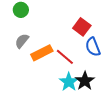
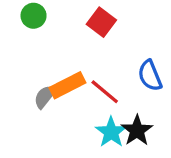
red square: (82, 27) -> (101, 22), moved
gray semicircle: (22, 41) -> (45, 97), moved

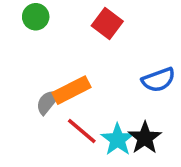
blue semicircle: (150, 76) -> (158, 80), turned -88
red line: (105, 92) -> (82, 131), moved

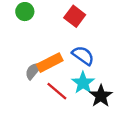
blue semicircle: (158, 80) -> (83, 55), moved, turned -125
cyan star: (118, 140) -> (83, 83), moved

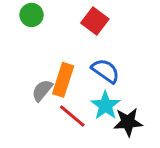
orange rectangle: (50, 63) -> (63, 80), turned -45
black star: (101, 96) -> (128, 122), turned 30

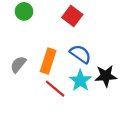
gray semicircle: (42, 90) -> (18, 64), moved
black star: (128, 122) -> (106, 76), moved

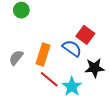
red square: (72, 16) -> (85, 35), moved
cyan star: (80, 81) -> (72, 86), moved

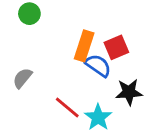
red square: (85, 35) -> (116, 47), turned 30
orange rectangle: (43, 54) -> (84, 46), moved

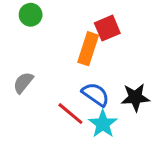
red square: (116, 47) -> (107, 28), moved
blue semicircle: (98, 66) -> (95, 94), moved

